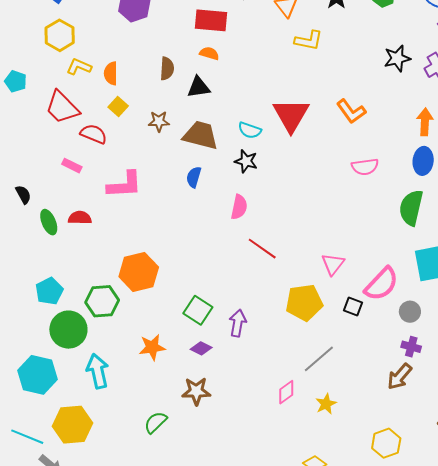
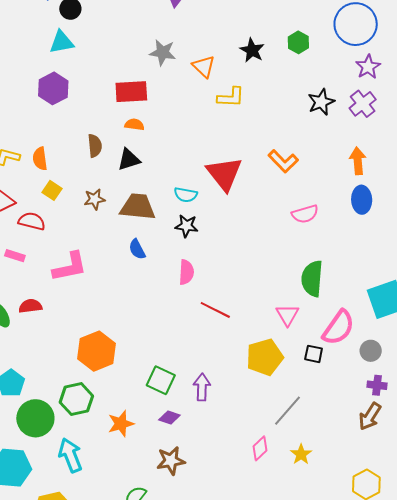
blue semicircle: (194, 177) -> (137, 249), turned -35
green semicircle: (411, 208) -> (312, 279), moved
green hexagon: (102, 301) -> (76, 399), moved

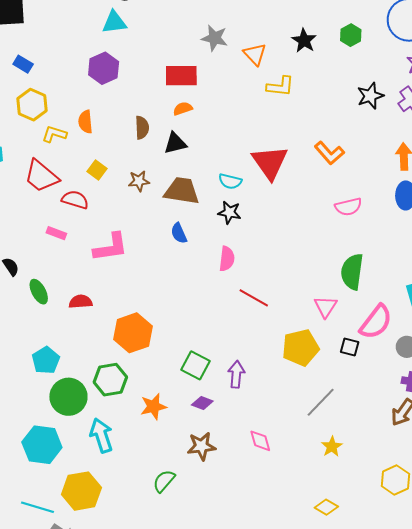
orange semicircle: (134, 125) -> (183, 109), turned -30
orange semicircle: (40, 159) -> (85, 122), moved
red semicircle: (30, 306) -> (81, 302), moved
pink diamond: (260, 448) -> (260, 441), moved, turned -65

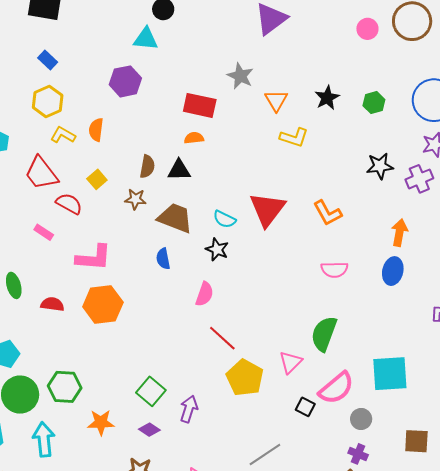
brown semicircle: (142, 128) -> (147, 166), moved
orange hexagon: (133, 333) -> (103, 305), moved
yellow pentagon: (301, 348) -> (245, 378), moved, turned 30

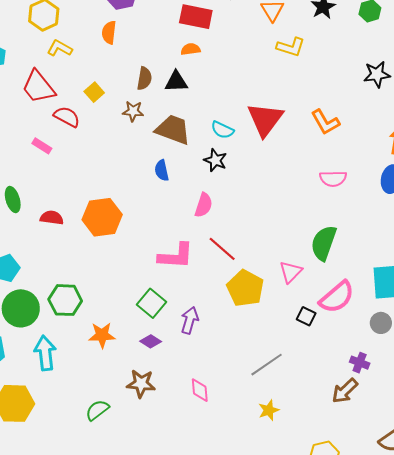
orange semicircle: (96, 130) -> (109, 33), moved
pink L-shape: (94, 258) -> (176, 256), moved
gray circle: (361, 419) -> (381, 323), moved

